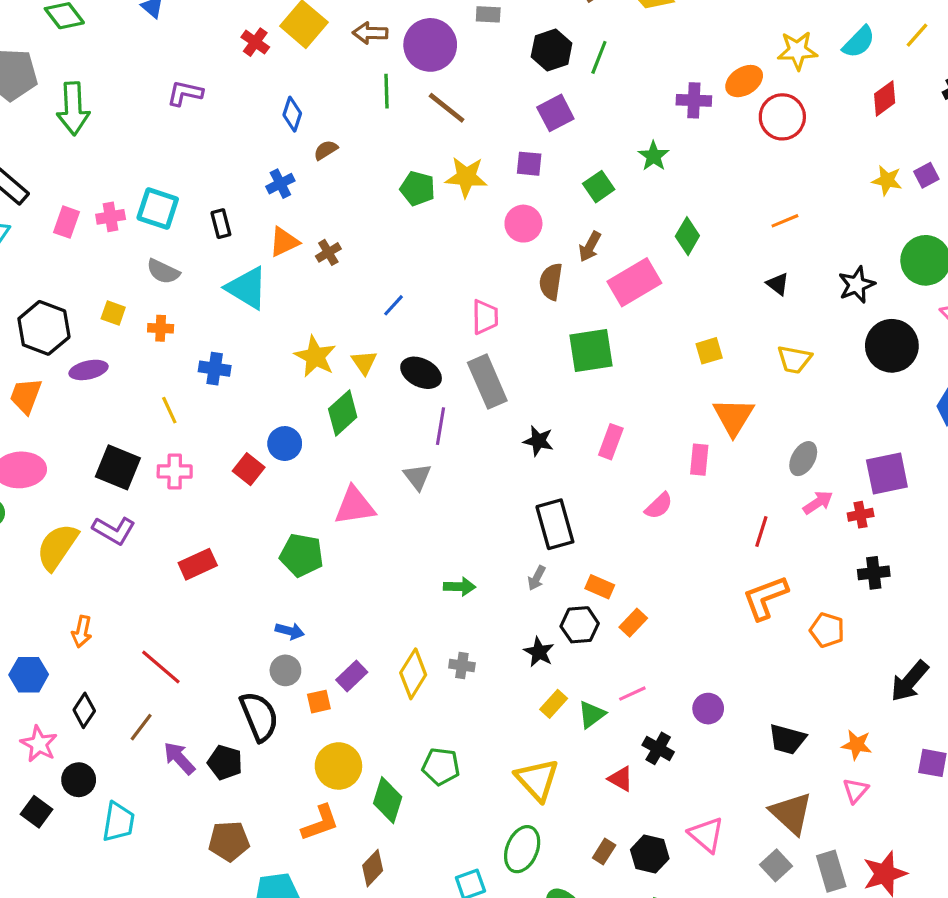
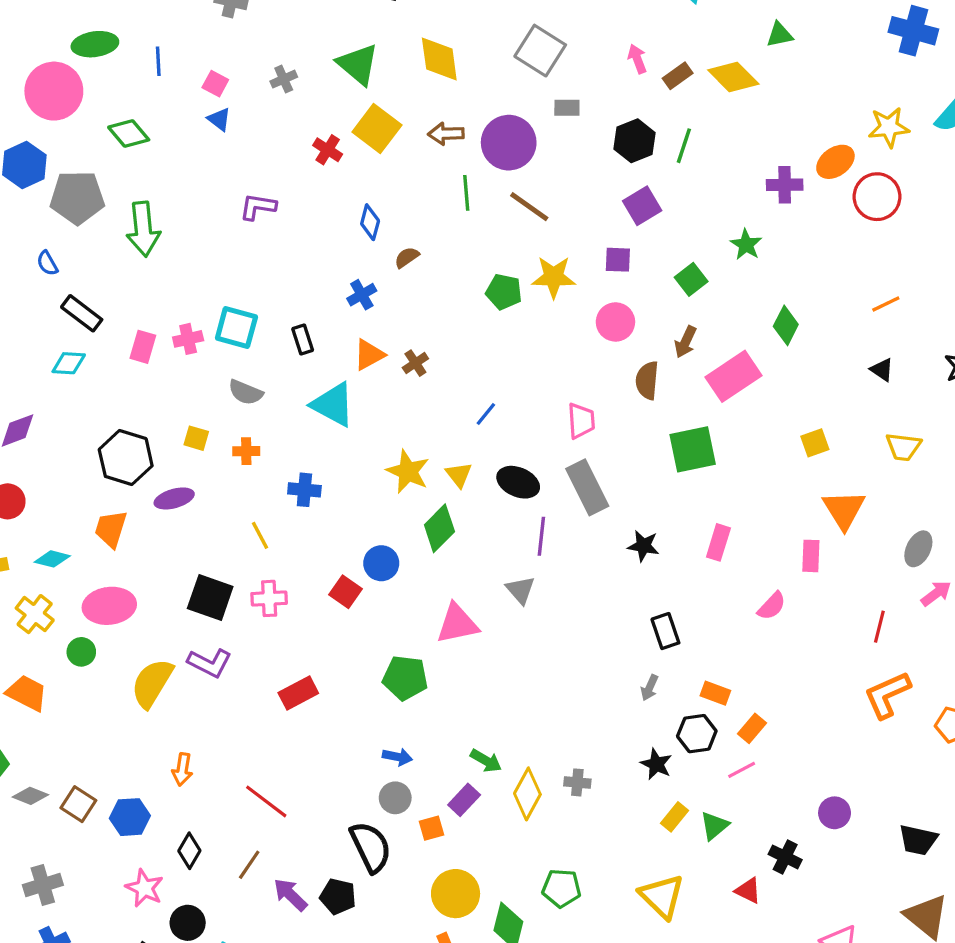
black rectangle: (555, 524) -> (665, 631), size x0.7
green arrow: (459, 587) -> (486, 761), moved, turned 32
pink line: (632, 694) -> (742, 770), moved

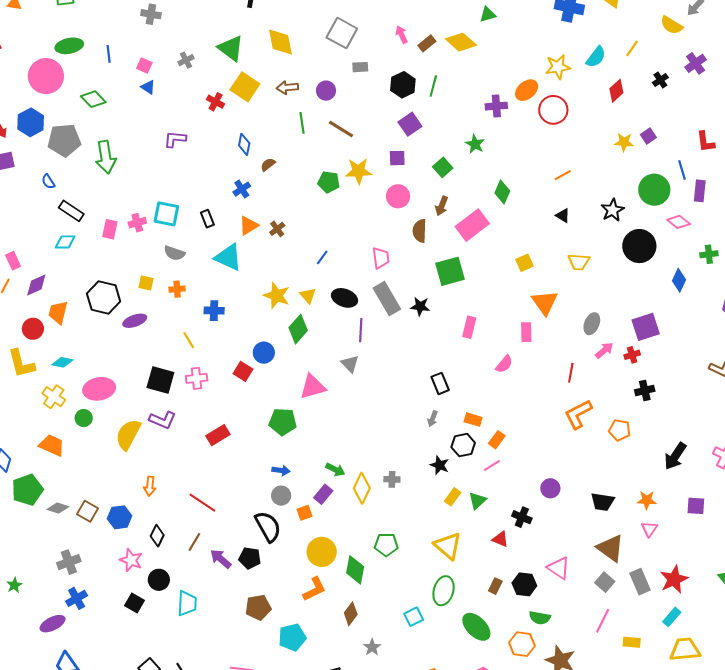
purple circle: (509, 143) -> (326, 91), size x0.6
orange trapezoid: (111, 529) -> (58, 312), moved
black star: (643, 546) -> (420, 306), moved

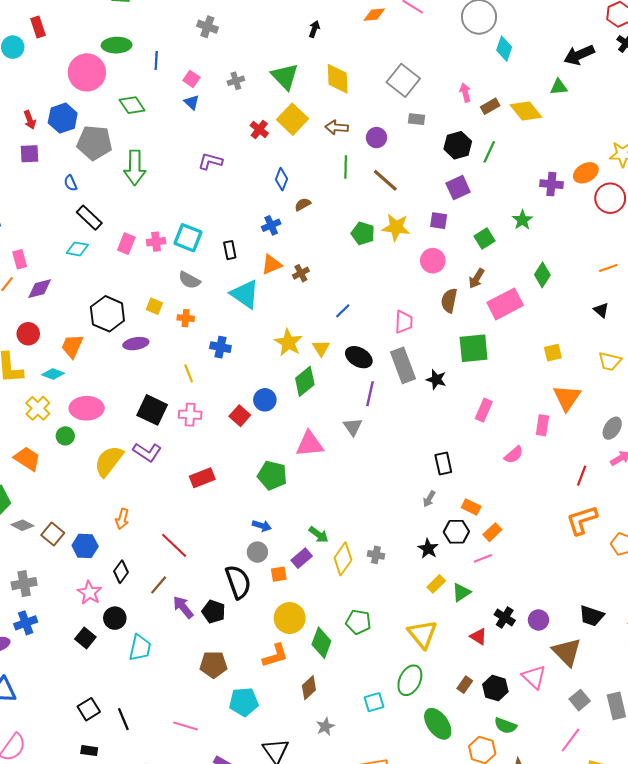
orange trapezoid: (58, 312) -> (72, 346), moved
purple circle: (550, 488) -> (538, 620), moved
brown triangle: (610, 548) -> (567, 652), moved

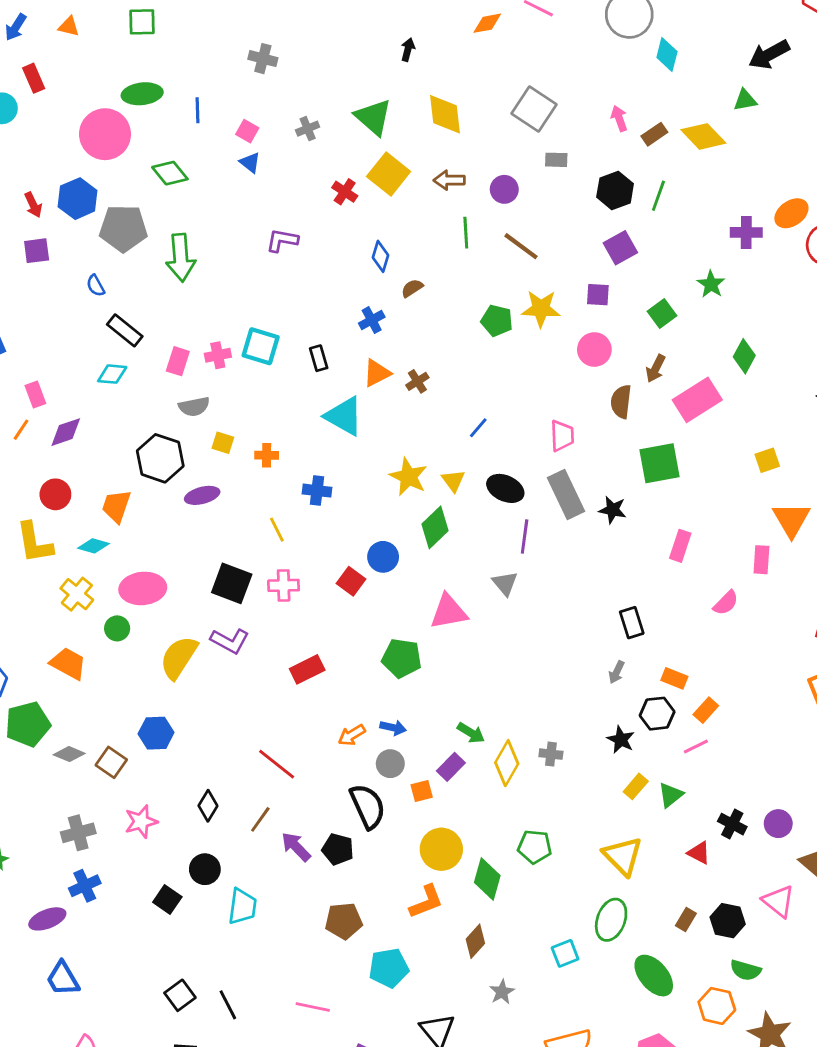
gray semicircle: (189, 280) -> (194, 407), moved, turned -35
orange arrow: (122, 519) -> (352, 735), moved, turned 48
blue hexagon: (85, 546) -> (156, 733), moved
pink star: (89, 593) -> (141, 822), moved, turned 30

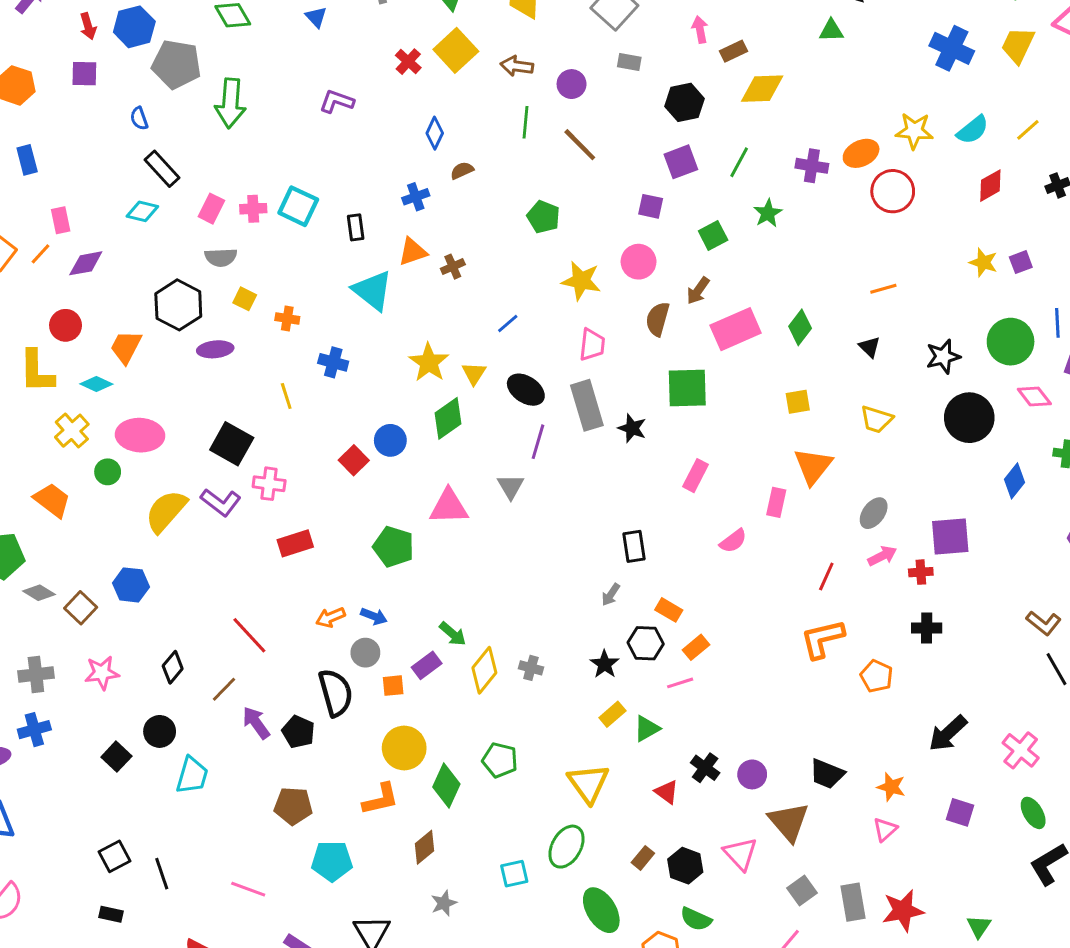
yellow diamond: (703, 136) -> (762, 89), moved, turned -57
green line: (658, 196) -> (739, 162), moved
yellow star: (541, 309) -> (581, 281), moved
green diamond: (744, 356) -> (800, 327), moved
pink cross: (284, 585) -> (269, 484), moved

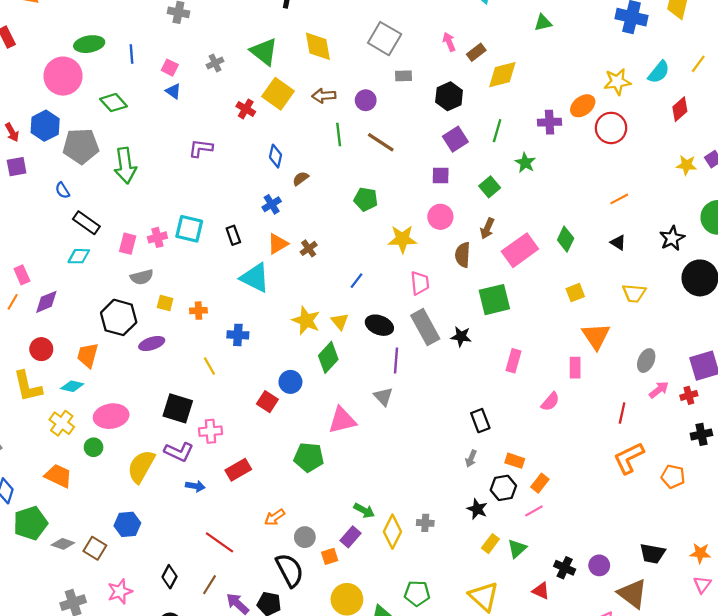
blue arrow: (374, 616) -> (195, 486), moved

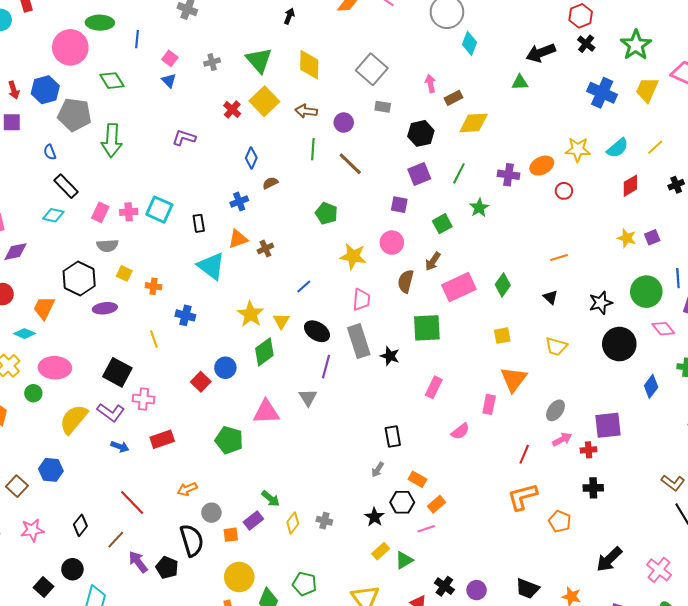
red circle: (611, 128) -> (564, 191), size x0.6
yellow diamond: (392, 532) -> (293, 523), size x0.7

